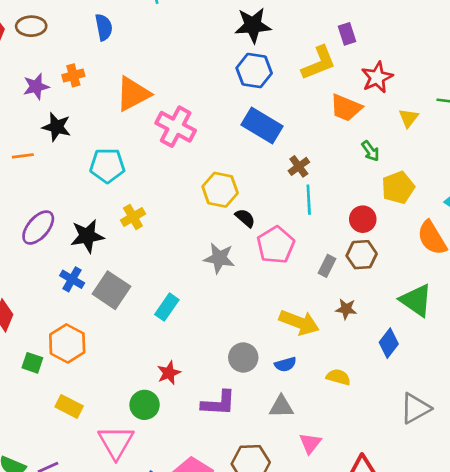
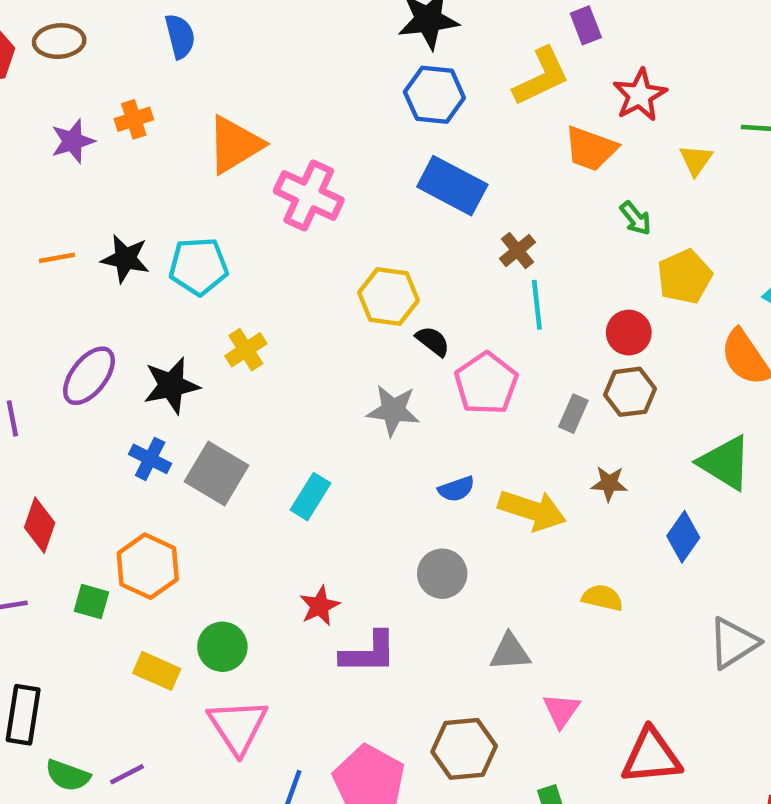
black star: (57, 127) -> (125, 259), moved
blue semicircle: (285, 364) -> (456, 489), moved
purple L-shape: (218, 403) -> (369, 653), moved
green circle: (145, 405) -> (222, 647), moved

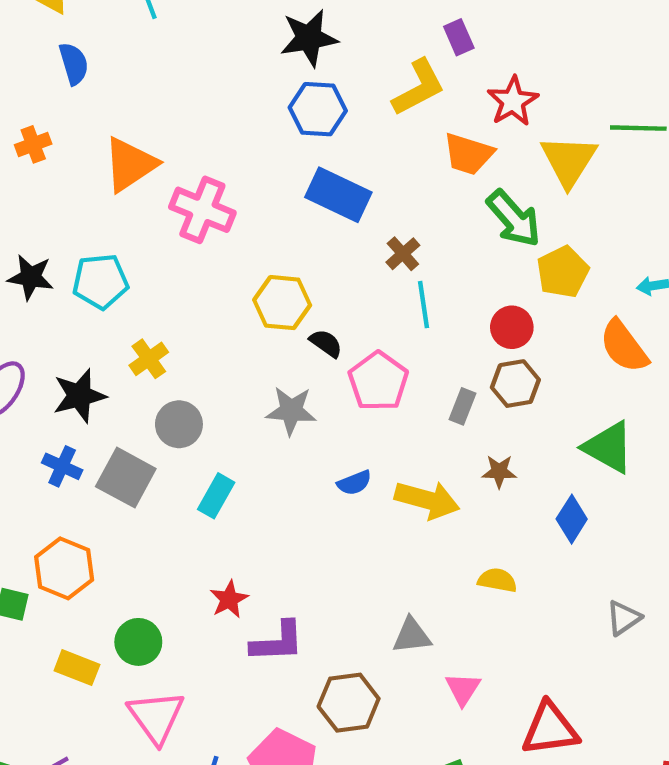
yellow triangle: (696, 160) -> (569, 161), size x1.8
green arrow: (635, 218) -> (514, 218), size x1.8
gray circle: (442, 574) -> (179, 424), moved
gray triangle: (733, 643) -> (624, 618), size x0.7
brown hexagon: (464, 749) -> (349, 703), moved

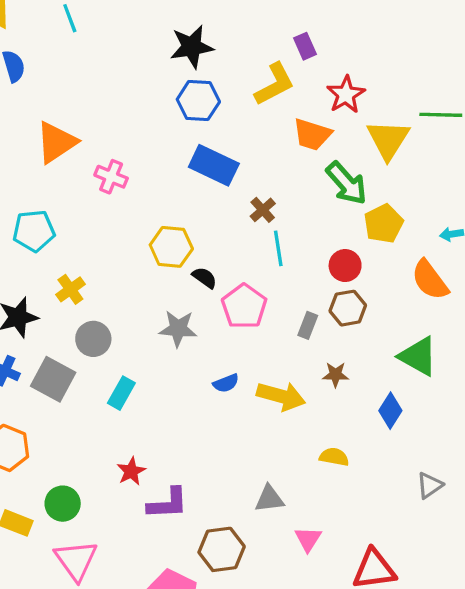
pink cross: (202, 210) -> (111, 177), size x0.7

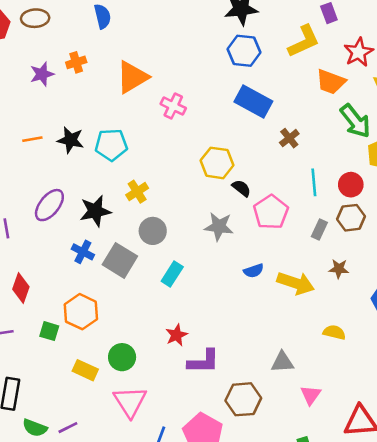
cyan line: (278, 248) -> (314, 182), moved

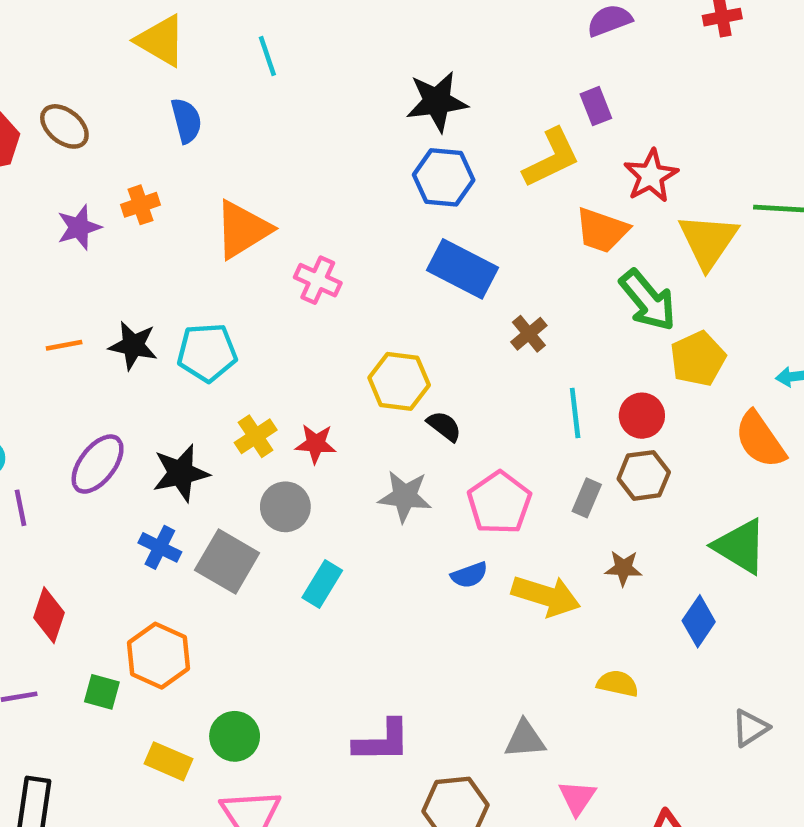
brown ellipse: (35, 18) -> (64, 126), turned 44
pink pentagon: (271, 212) -> (499, 503), moved
red star: (177, 335) -> (316, 444), moved, turned 30

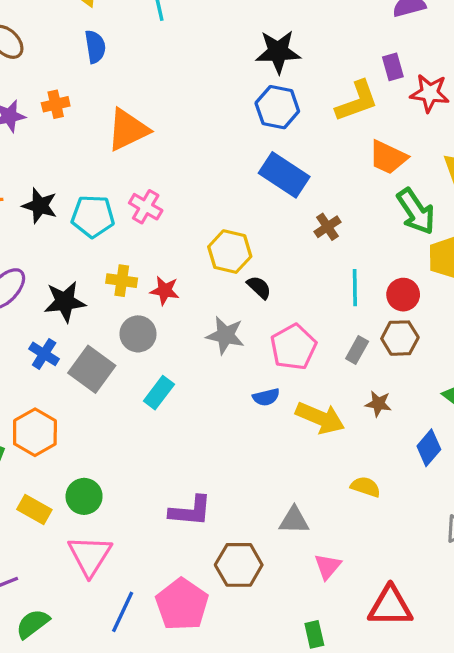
red star: (651, 176) -> (430, 93), moved, turned 30
pink cross: (318, 280) -> (146, 207), moved
yellow cross: (256, 436) -> (122, 281), turned 36

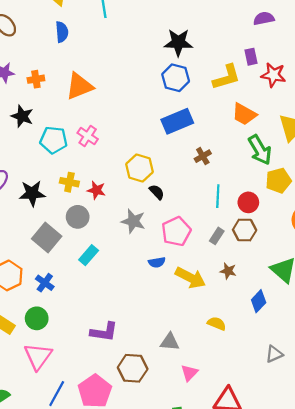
orange cross: (56, 104) -> (36, 79), moved
blue rectangle: (284, 175) -> (177, 121), turned -60
black star: (40, 206) -> (22, 116), moved
blue cross: (44, 354) -> (45, 283), moved

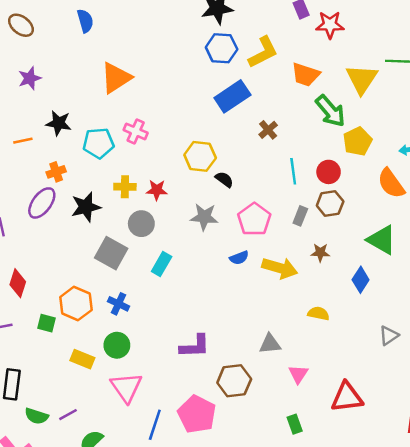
yellow L-shape: (227, 77) -> (263, 52), moved
orange cross: (36, 79) -> (56, 172), moved

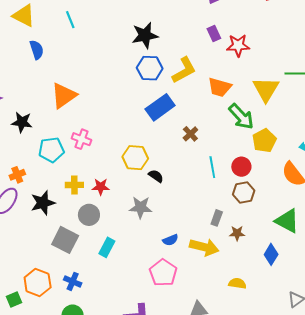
black star: (59, 123) -> (22, 122), moved
gray rectangle: (300, 216) -> (217, 218), moved
pink pentagon: (254, 219) -> (163, 273), moved
green square: (46, 323) -> (14, 300), turned -35

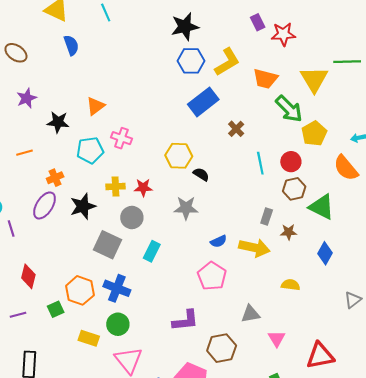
orange triangle: (64, 96) -> (95, 106), moved, size x0.7
green triangle: (287, 221) -> (322, 207), moved
blue cross: (73, 281) -> (117, 288), size x1.4

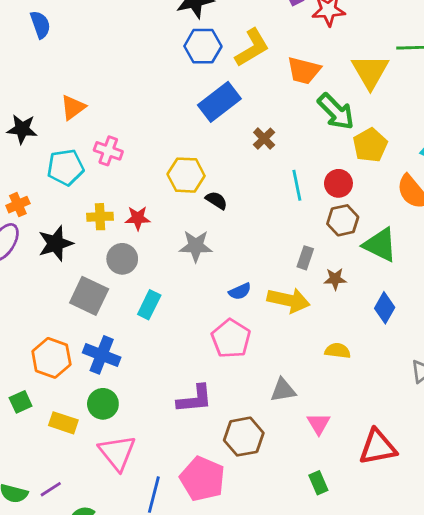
green square: (56, 309) -> (21, 402), moved

